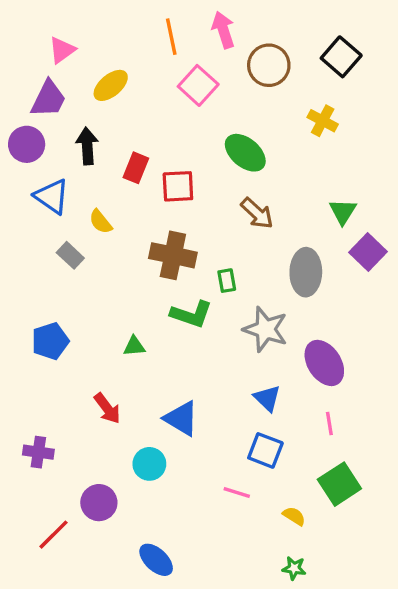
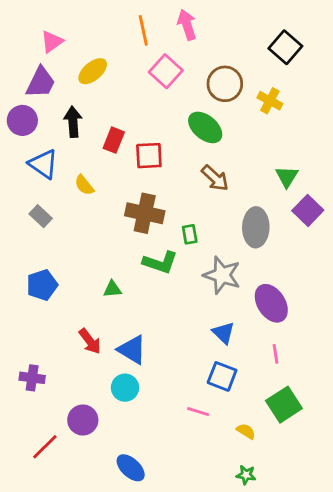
brown circle: (269, 65) -> (225, 84), moved
gray rectangle: (70, 255) -> (41, 216), moved
blue triangle: (181, 418) -> (132, 350), moved

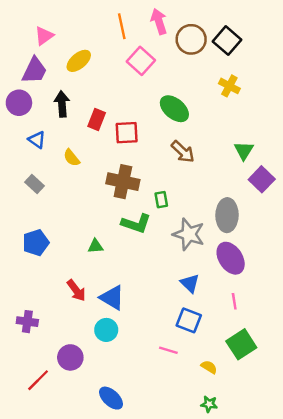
black square: (285, 47) -> (227, 41), moved
brown circle: (225, 84) -> (191, 39), moved
blue triangle: (43, 164) -> (37, 140), size x0.7
gray ellipse: (256, 227) -> (227, 215), moved

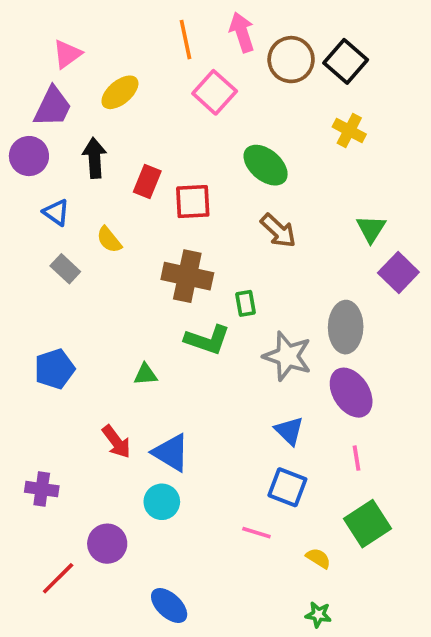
gray rectangle: (34, 184) -> (65, 269), moved

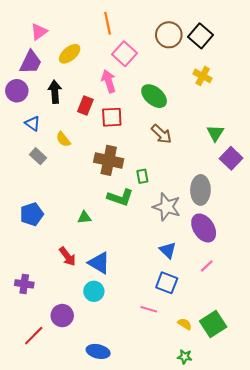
pink arrow: (242, 32) -> (109, 81), moved
pink line: (357, 458) -> (207, 266), turned 56
green square: (367, 524) -> (213, 324), moved
blue ellipse: (169, 606) -> (98, 351), turned -30

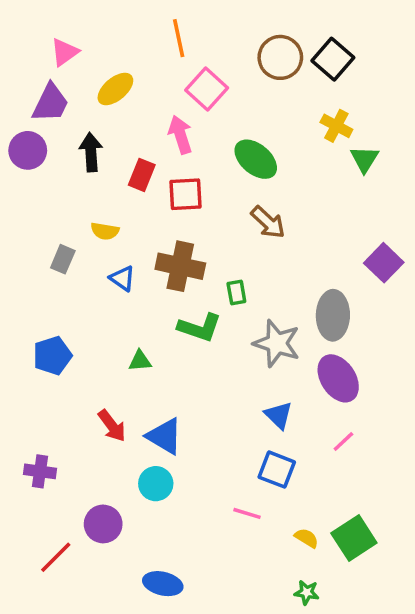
blue triangle: (33, 123) -> (122, 278), moved
green triangle: (215, 133) -> (364, 159), moved
yellow semicircle: (63, 139) -> (105, 231), turned -42
gray rectangle: (38, 156) -> (63, 259), turned 70

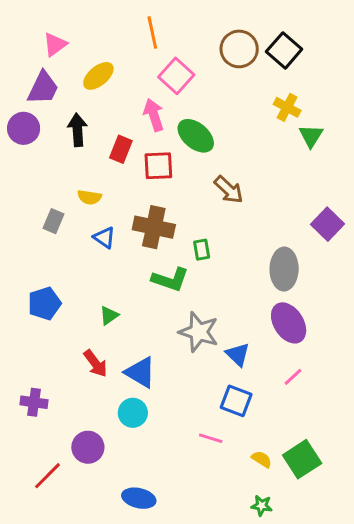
green ellipse: (256, 159) -> (196, 136), moved
gray star: (277, 343) -> (199, 332), moved
green triangle: (140, 361) -> (109, 315), moved, turned -30

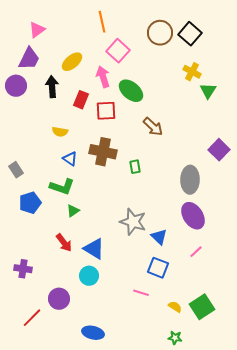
yellow ellipse: (98, 76) -> (72, 62), moved
gray rectangle: (53, 221) -> (16, 170), moved, turned -56
green L-shape: (170, 280) -> (62, 187), moved

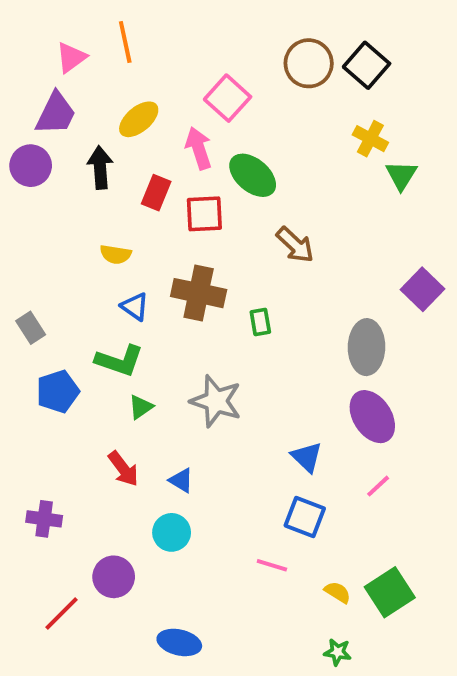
orange line: (102, 22) -> (125, 42), moved
gray star: (133, 222) -> (216, 401), moved
blue triangle: (94, 249) -> (181, 480), size x0.6

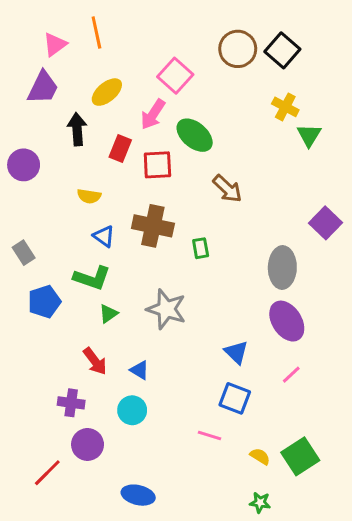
pink arrow: (199, 148) -> (153, 114), turned -128
purple circle: (31, 166) -> (24, 165), moved
purple cross: (44, 519) -> (71, 403), moved

